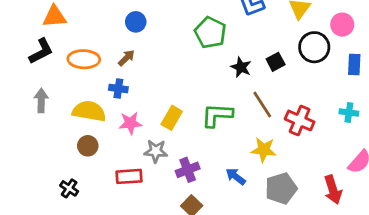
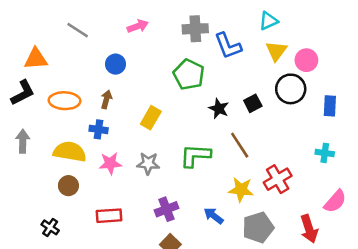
pink circle: (342, 25) -> (306, 60), moved
brown arrow: (126, 58) -> (106, 99), turned -30
yellow rectangle: (172, 118) -> (151, 118), moved
red cross: (300, 120) -> (278, 179), moved, turned 36
gray star: (156, 151) -> (148, 163), moved

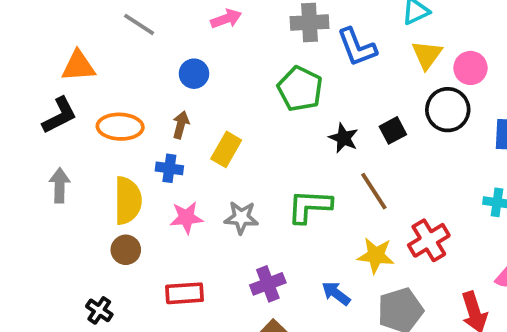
yellow rectangle: (151, 118) -> (226, 149), moved
yellow semicircle: (70, 152) -> (128, 201), turned 80

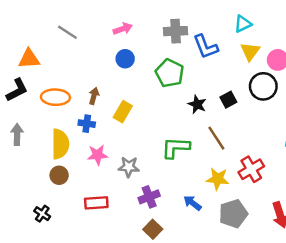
blue circle: (194, 74) -> (125, 59), moved
gray star: (241, 218) -> (129, 167), moved

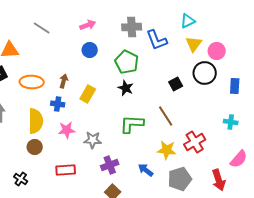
black star: (197, 104) -> (126, 88), moved

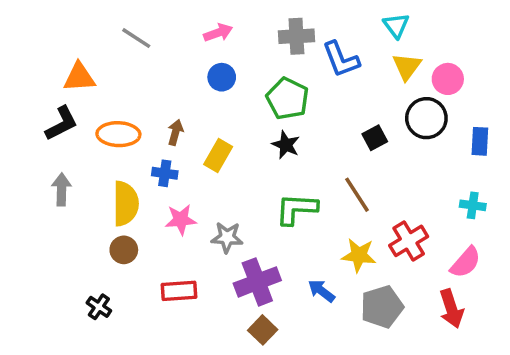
cyan triangle: (188, 21) -> (396, 26), turned -42
pink semicircle: (239, 159) -> (466, 262), moved
purple cross: (110, 165) -> (257, 282), size x1.4

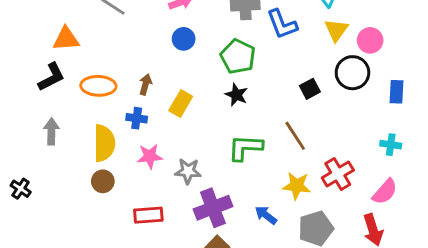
black cross: (99, 307) -> (21, 189), moved

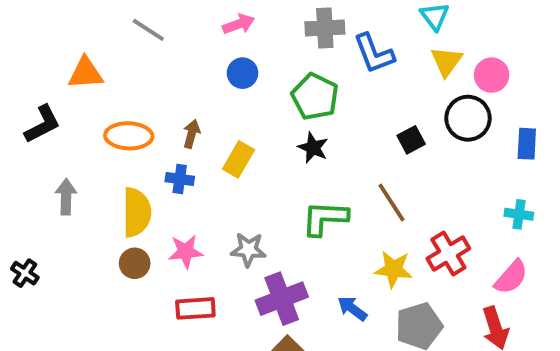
black L-shape: (51, 77) -> (42, 124), moved
pink star: (150, 156) -> (186, 252), moved

